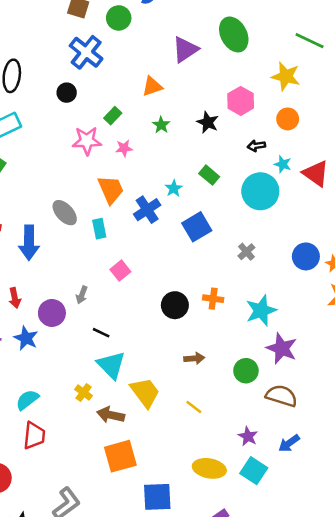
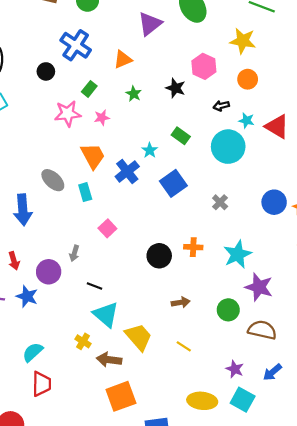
blue cross: (86, 52) -> (76, 45), moved

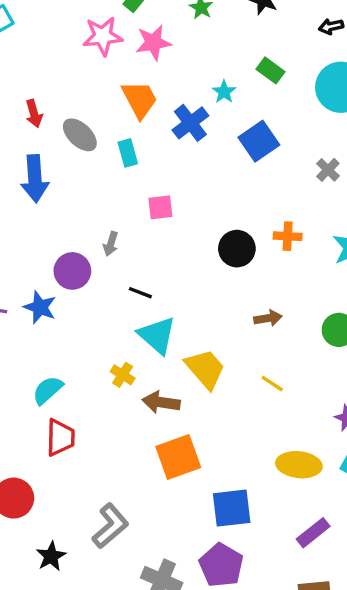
pink star: (102, 118) -> (153, 42), size x1.5
pink square: (107, 228) -> (160, 207), turned 36
red arrow: (14, 261) -> (34, 113), moved

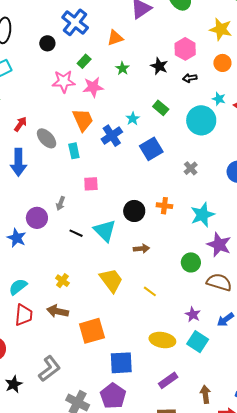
black arrow: (331, 26) -> (190, 78), moved
red arrow: (34, 113) -> (20, 124), turned -133
brown arrow: (268, 318) -> (141, 249), moved
cyan triangle: (157, 335) -> (105, 231), moved
brown arrow: (161, 402) -> (58, 311), moved

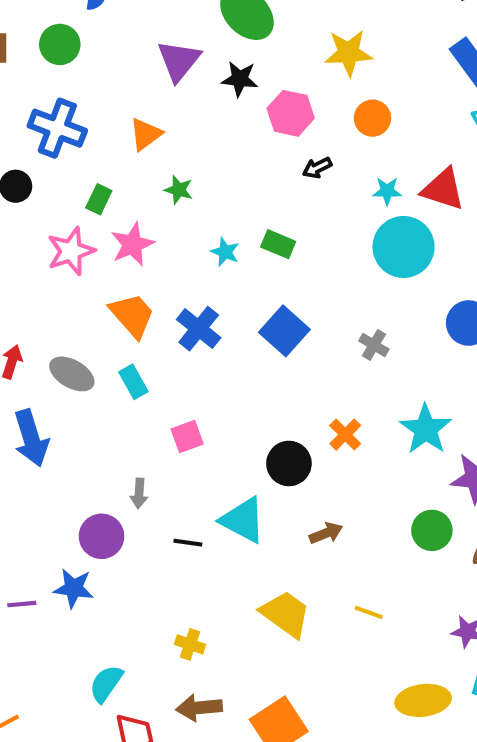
black star: (159, 66) -> (240, 79), moved
cyan star: (133, 119) -> (225, 252), moved
cyan circle: (201, 120) -> (404, 247), moved
orange cross: (164, 206) -> (345, 435), turned -35

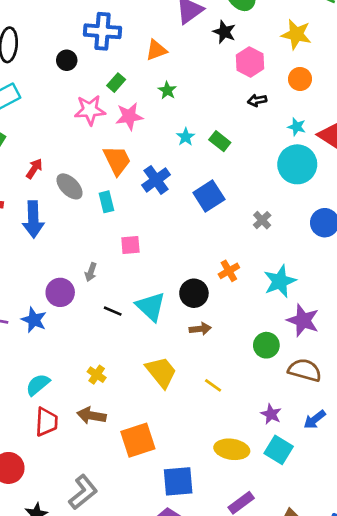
blue cross: (57, 128) -> (103, 31), turned -32
black circle: (289, 463) -> (194, 293), moved

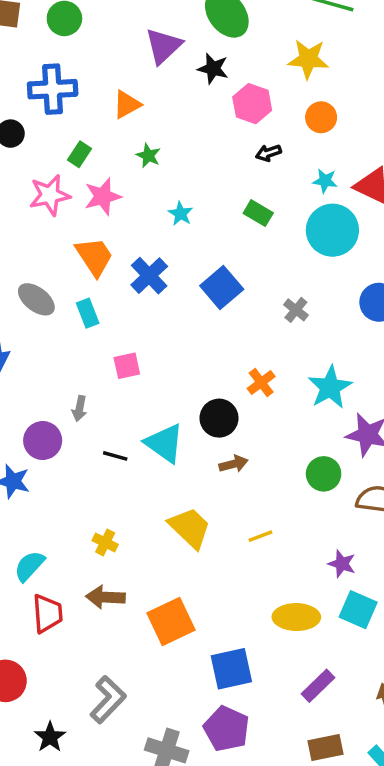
green rectangle: (220, 141) -> (258, 213), moved
yellow line: (213, 385) -> (260, 536), turned -48

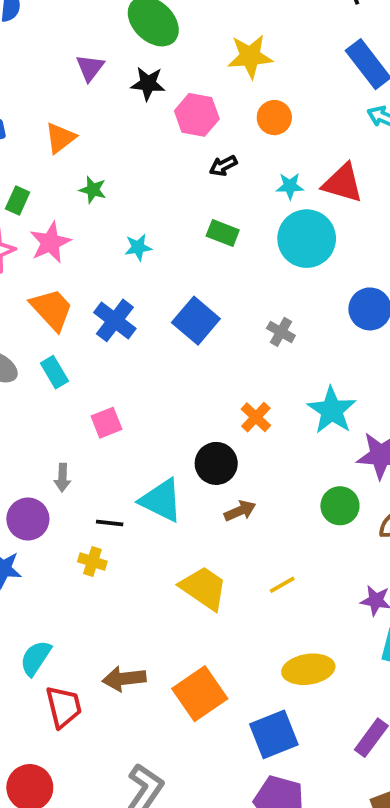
purple triangle: (163, 46) -> (90, 68), size x0.7
cyan star: (181, 214) -> (138, 247), turned -30
yellow cross: (105, 542) -> (92, 561), moved
yellow ellipse: (296, 617) -> (308, 669), moved

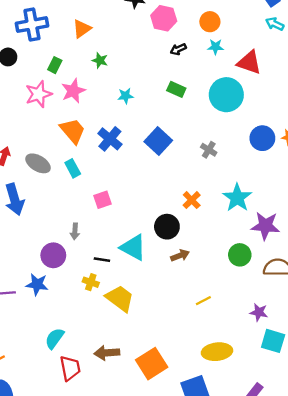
cyan star: (290, 186) -> (215, 47), moved
yellow trapezoid: (204, 588) -> (120, 298), moved

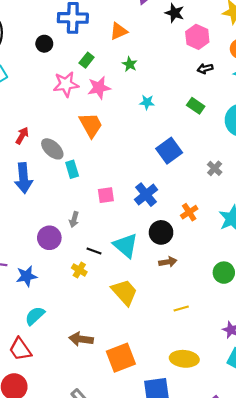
blue cross: (110, 139) -> (146, 195), moved
cyan rectangle: (73, 168) -> (72, 169), moved
blue star: (37, 284) -> (27, 276), moved, turned -30
yellow trapezoid: (120, 298) -> (124, 292), moved
red trapezoid: (70, 368) -> (20, 349), moved, turned 145

